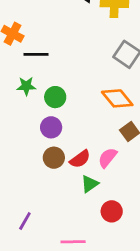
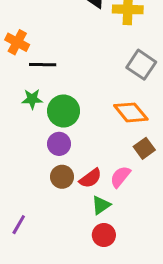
green circle: (55, 97) -> (64, 111), size x1.4
red circle: (112, 211) -> (104, 235), moved
purple line: (25, 221) -> (19, 225), moved

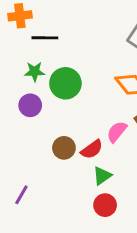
orange cross: (17, 42) -> (20, 16), turned -35
purple circle: (59, 144) -> (30, 105), moved
pink semicircle: (120, 177) -> (117, 132), moved

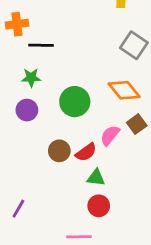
green circle: (65, 83) -> (75, 102), moved
green triangle: (102, 176) -> (96, 178), turned 42
purple line: (21, 195) -> (18, 209), moved

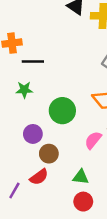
purple circle: (27, 110) -> (33, 134), moved
red semicircle: (86, 152) -> (39, 177), moved
purple line: (18, 209) -> (14, 190), moved

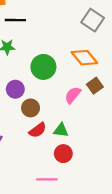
red semicircle: (39, 177) -> (38, 130), moved

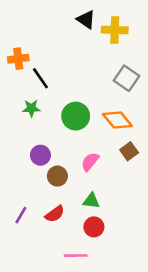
black line: (15, 20) -> (40, 78), turned 54
green circle: (43, 67) -> (76, 116), moved
pink semicircle: (73, 95) -> (90, 162), moved
red semicircle: (38, 130) -> (55, 214), moved

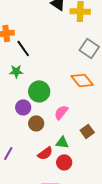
green circle: (76, 116) -> (39, 91), moved
brown square: (129, 151) -> (87, 131), moved
red semicircle: (55, 214) -> (45, 153), moved

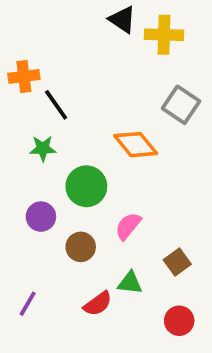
orange diamond: (82, 80) -> (136, 145), moved
purple circle: (23, 107) -> (41, 217), moved
red circle: (64, 162) -> (179, 321), moved

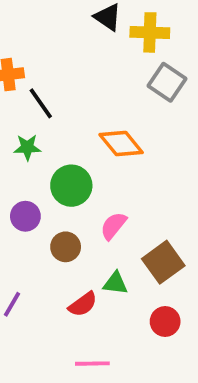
gray square: (181, 105) -> (167, 82), moved
brown square: (177, 262) -> (163, 262), size x1.5

